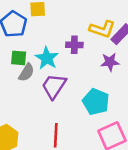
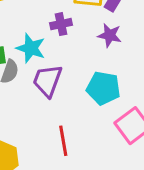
purple star: (110, 62) -> (110, 35), turned 30

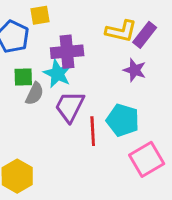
purple cross: (61, 24) -> (67, 52), moved, size x1.5
red line: (63, 141) -> (93, 131), moved

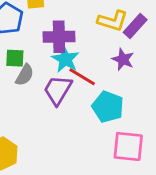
cyan star: (57, 74) -> (65, 59), moved
red line: (93, 131) -> (82, 77), moved, turned -60
pink square: (147, 159) -> (128, 146), turned 32

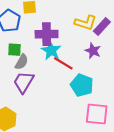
purple trapezoid: (58, 90) -> (24, 82), moved

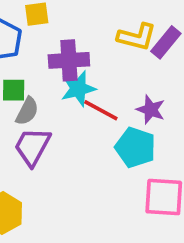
cyan star: (51, 50) -> (78, 89), turned 30
purple star: (93, 51) -> (151, 110), moved

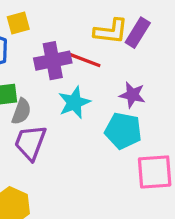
cyan star: (78, 89) -> (74, 103), moved
red line: (101, 110) -> (84, 60), moved

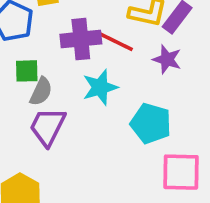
purple star: (132, 95) -> (167, 59), moved

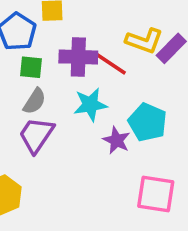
purple star: (167, 59) -> (116, 140), moved
green square: (27, 71) -> (31, 67), moved
cyan pentagon: (151, 124) -> (147, 122), moved

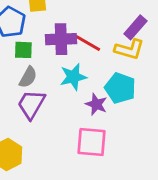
yellow L-shape: (144, 41) -> (129, 49), moved
pink square: (156, 194) -> (92, 142), moved

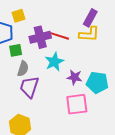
cyan pentagon: (120, 88) -> (97, 83), moved

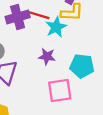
cyan star: (54, 62) -> (56, 27), moved
purple star: (74, 77) -> (47, 56), moved

